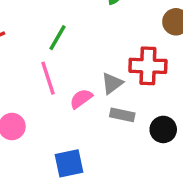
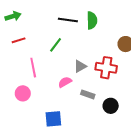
pink line: (48, 78) -> (33, 68), moved
gray triangle: (112, 83) -> (80, 66), moved

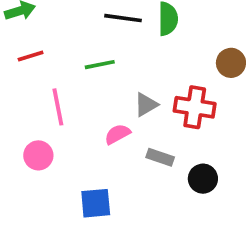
green line: (56, 45) -> (100, 65), turned 42

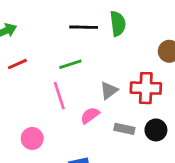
pink line: (58, 107) -> (59, 96), moved
black circle: (203, 179) -> (156, 130), moved

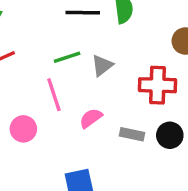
gray triangle: (109, 90) -> (102, 65), moved
pink circle: (32, 138) -> (23, 129), moved

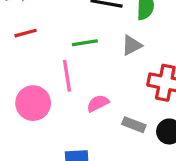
gray triangle: (102, 65) -> (132, 45), moved
pink circle: (23, 129) -> (33, 103), size x1.4

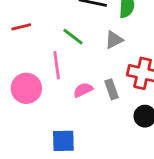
green line: (85, 43) -> (73, 37), turned 45
gray rectangle: (134, 125) -> (111, 89), moved, turned 48

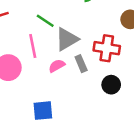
gray triangle: (114, 40) -> (67, 39), moved, size x1.5

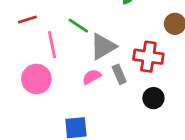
pink line: (33, 46) -> (52, 45), moved

